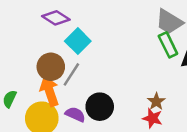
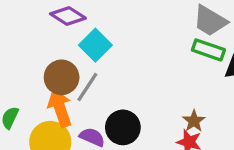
green rectangle: (168, 45) -> (208, 50), turned -45

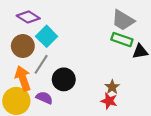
brown circle: (62, 77) -> (23, 46), moved
black circle: (123, 127) -> (64, 79), moved

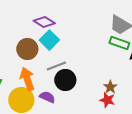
purple diamond: (28, 17) -> (44, 22), moved
gray line: (41, 64) -> (56, 66), moved, turned 36

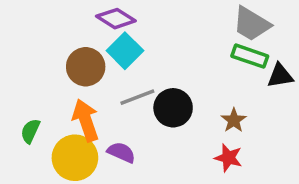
black circle: (65, 80) -> (173, 108), moved
brown star: (110, 87) -> (234, 120), moved

